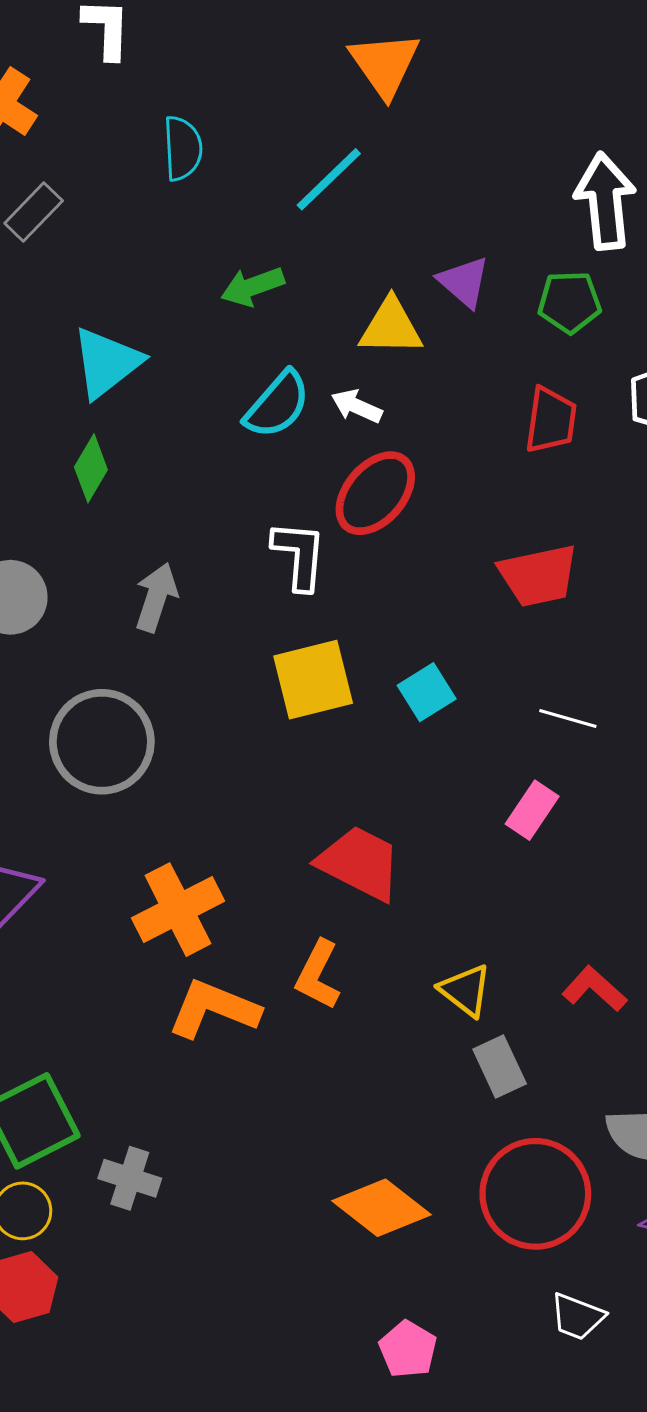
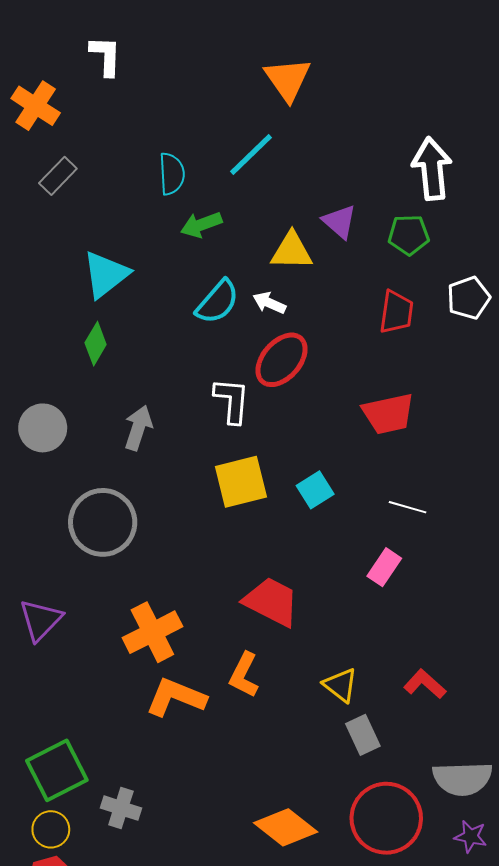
cyan semicircle: (183, 148) -> (172, 174), moved

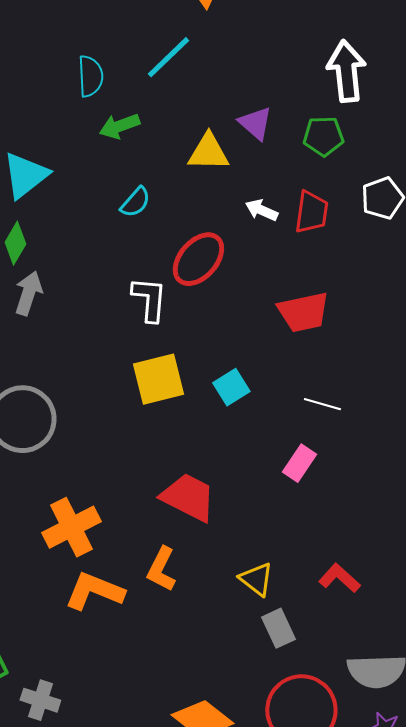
cyan semicircle: (218, 302) -> (135, 202), size x0.7
white arrow: (269, 303) -> (261, 210), moved
gray arrow: (138, 428) -> (28, 293), moved

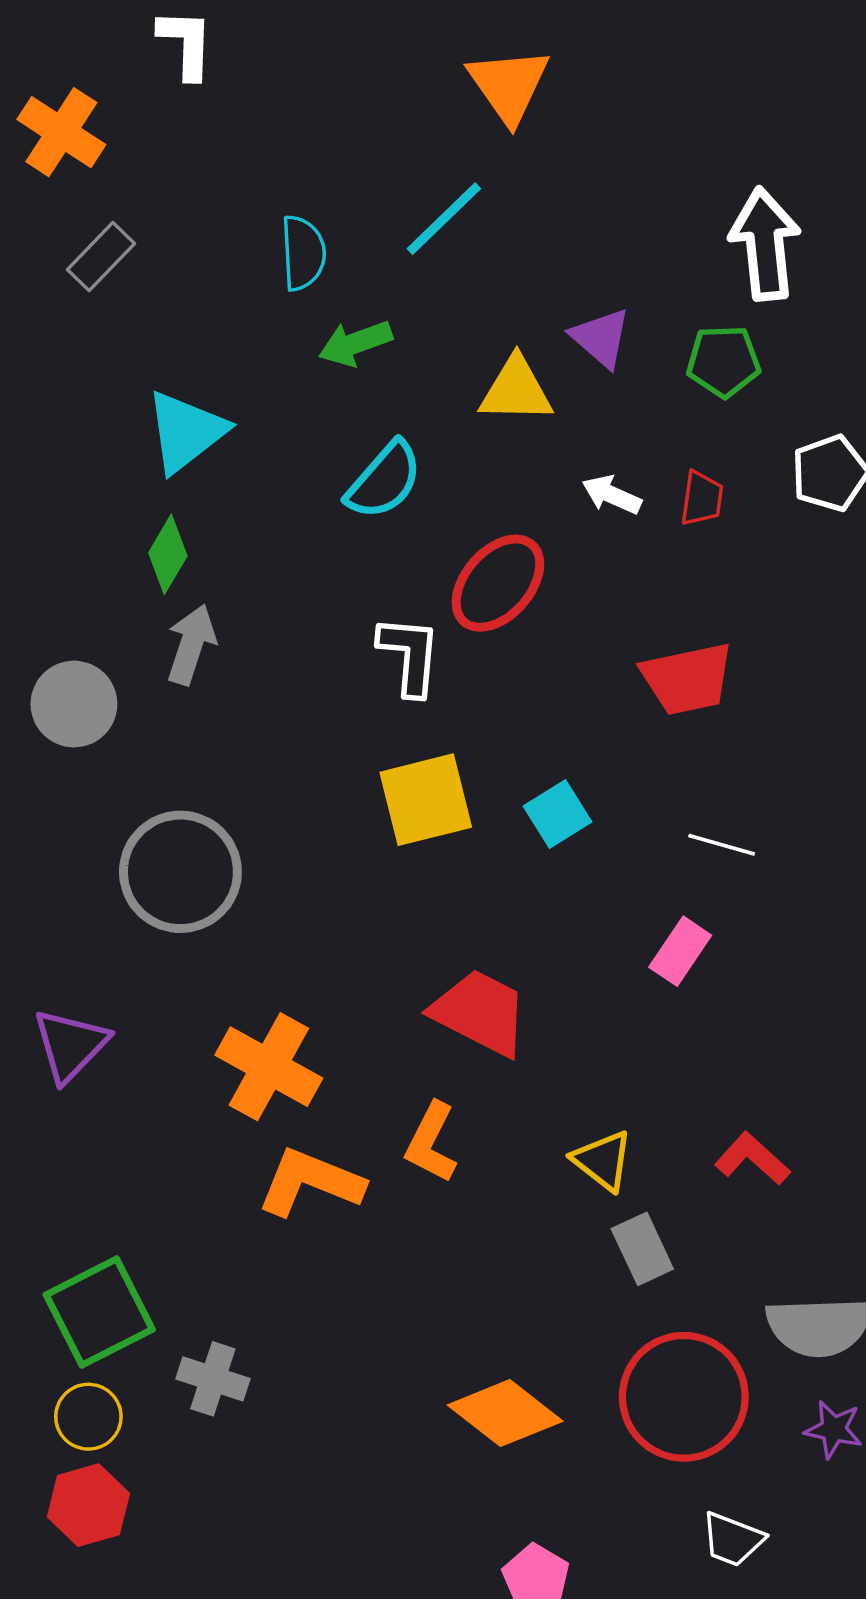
cyan semicircle: (135, 202) -> (384, 480), size x1.4
red trapezoid: (311, 212) -> (702, 498), size x0.7
orange cross: (71, 527) -> (269, 1067), turned -34

